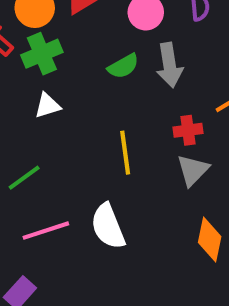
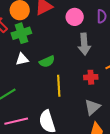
green semicircle: (123, 66) -> (47, 62), moved
gray triangle: (193, 170) -> (92, 107), moved

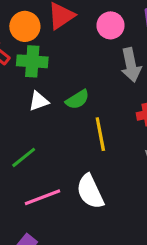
green cross: (21, 33) -> (32, 61), turned 30

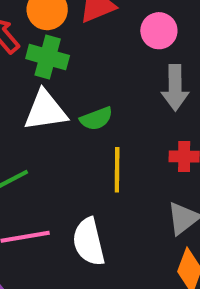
white triangle: (39, 101) -> (45, 110), size x1.6

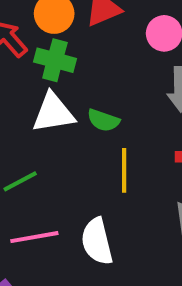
green semicircle: (96, 119) -> (103, 120), turned 40

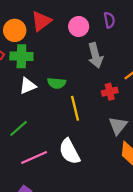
white triangle: (53, 113) -> (28, 86), size x0.7

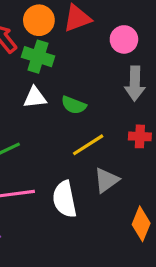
yellow line: (75, 108) -> (88, 145), turned 55
gray triangle: (118, 126) -> (106, 180), moved

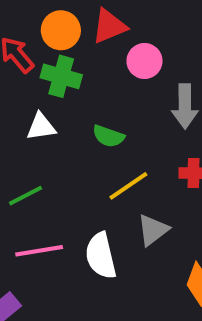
pink circle: (124, 39) -> (144, 61), moved
white triangle: (35, 97) -> (41, 127), moved

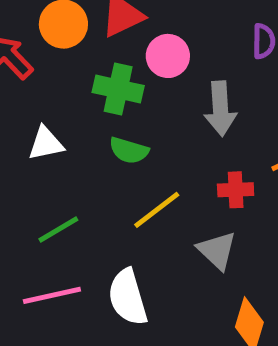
green cross: (61, 76) -> (118, 89), moved
green line: (26, 196) -> (58, 229), moved
gray triangle: (153, 230) -> (217, 250), moved, turned -36

